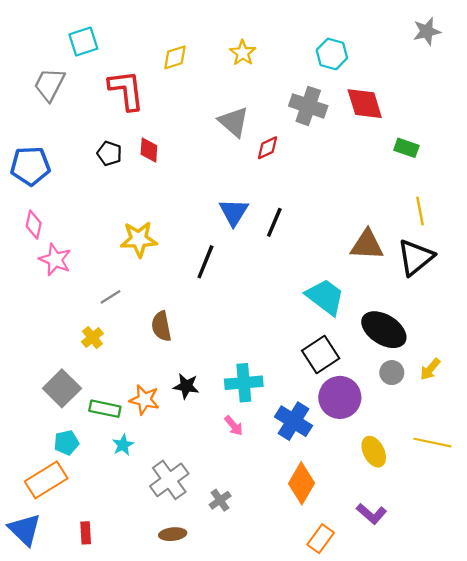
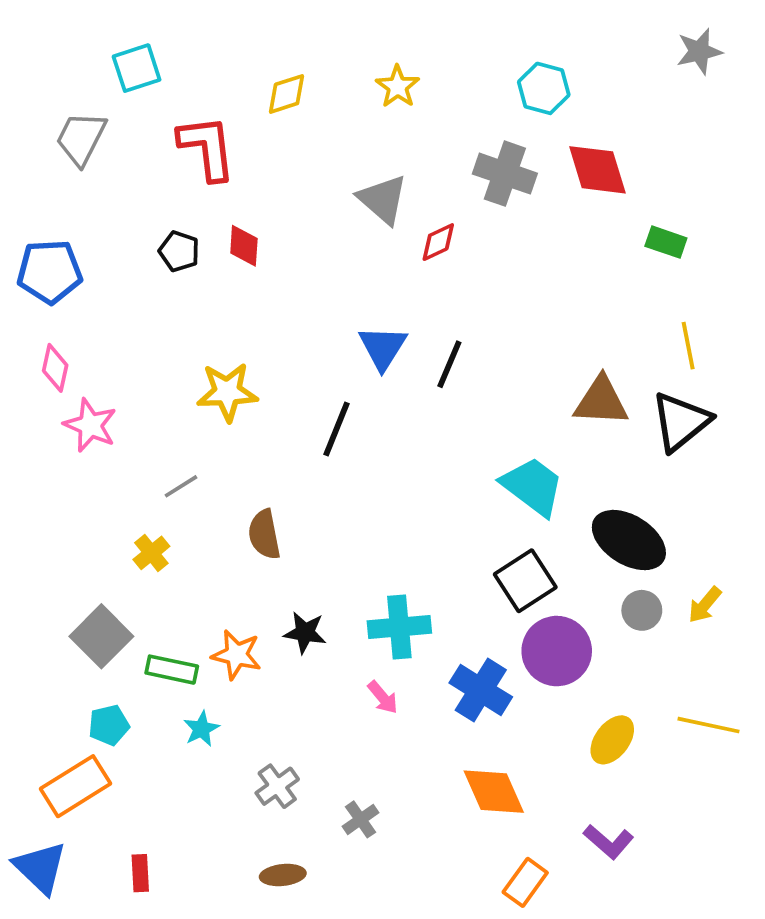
yellow ellipse: (374, 452) -> (612, 740), turned 64
gray cross: (169, 480) -> (277, 786), size x0.7
orange diamond: (301, 483) -> (494, 792), turned -54

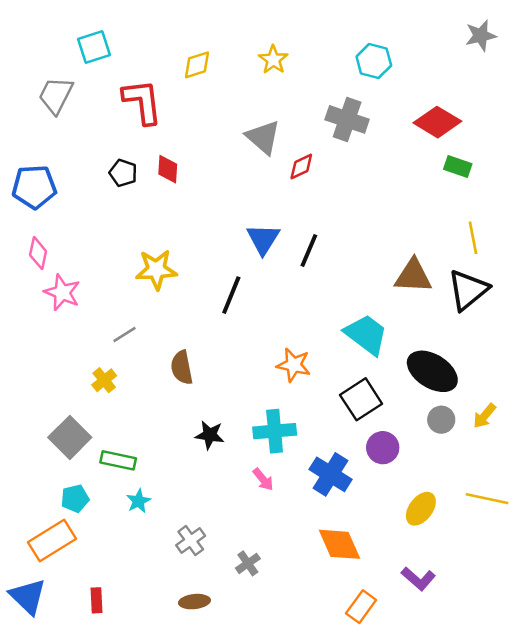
red diamond: (597, 170) -> (437, 122), moved, turned -42
purple circle: (557, 651) -> (383, 448), size x0.7
orange star: (237, 655) -> (294, 365), moved

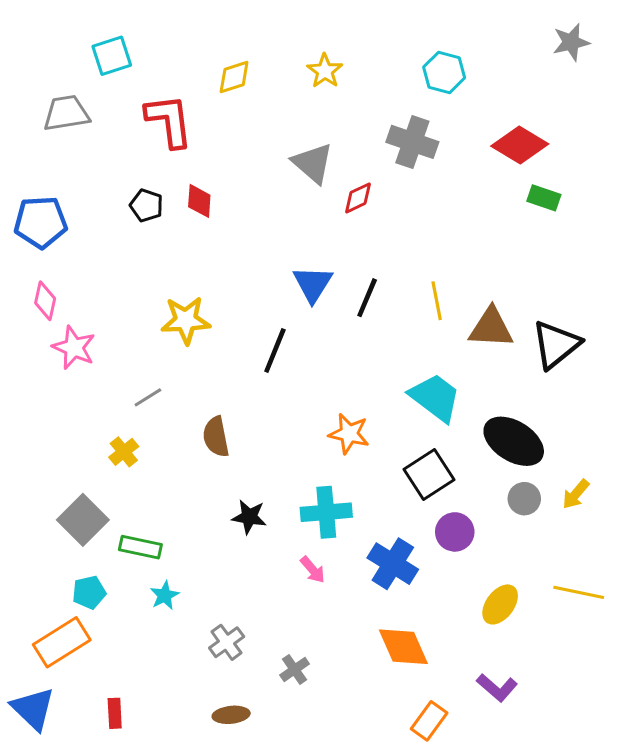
gray trapezoid: (56, 95) -> (66, 113), turned 54
yellow line: (473, 238) -> (437, 301), moved

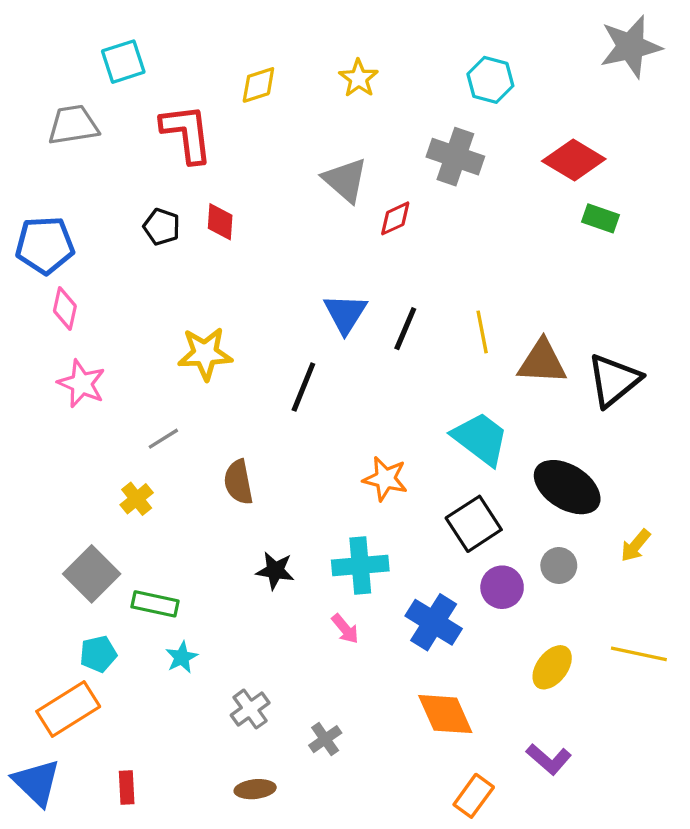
gray star: (571, 42) -> (631, 47), size x1.5
pink diamond: (45, 301) -> (65, 309), moved
gray circle: (524, 499) -> (559, 566), moved

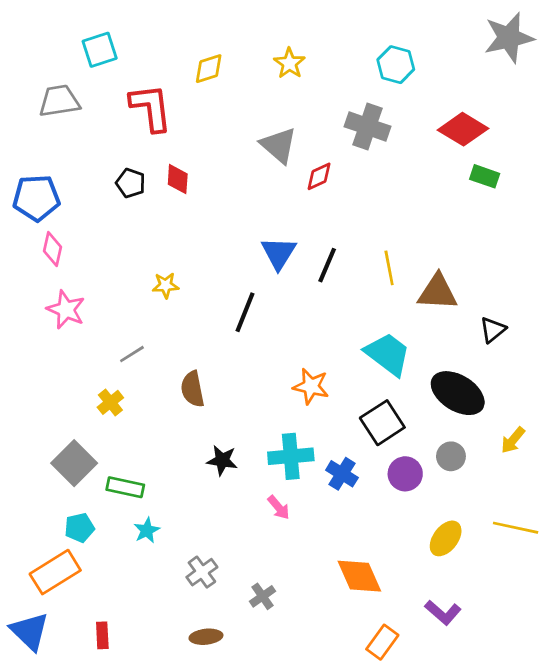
yellow star: (205, 354) -> (166, 285), size x0.6
black triangle: (614, 380) -> (493, 330), moved, size x0.6
blue cross: (434, 622) -> (342, 474), moved, size x0.7

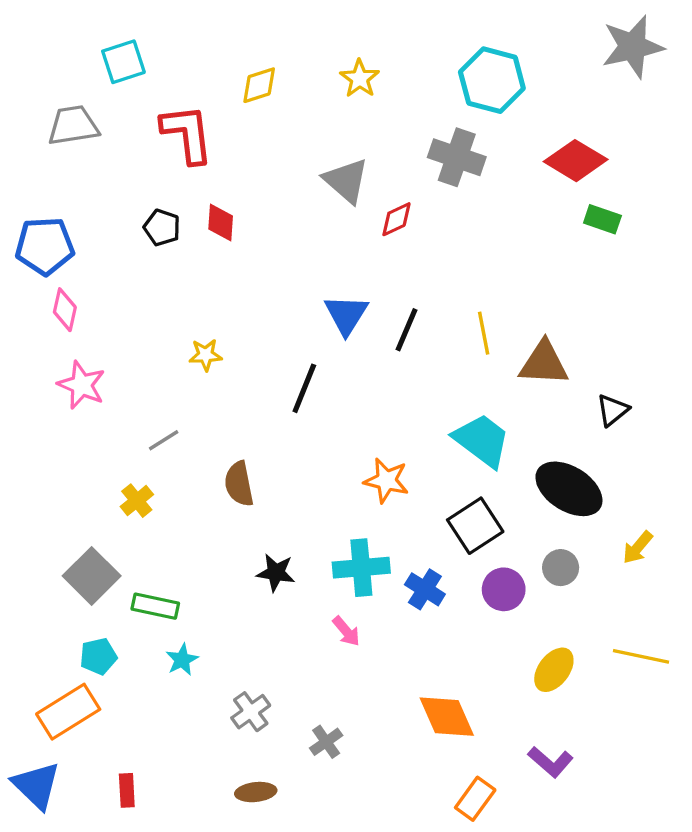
cyan hexagon: (396, 65) -> (492, 80), size x1.4

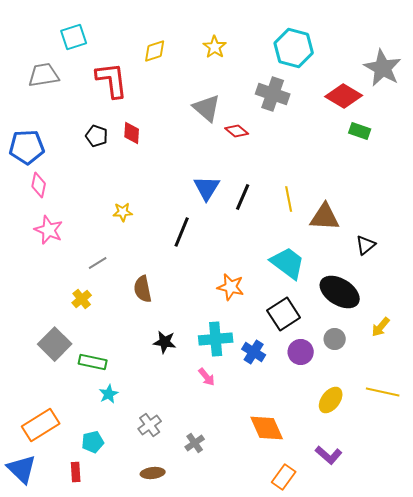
gray star: (633, 47) -> (383, 68), moved, turned -30
red diamond: (396, 219) -> (237, 131), turned 65
cyan pentagon: (98, 656) -> (93, 442), moved

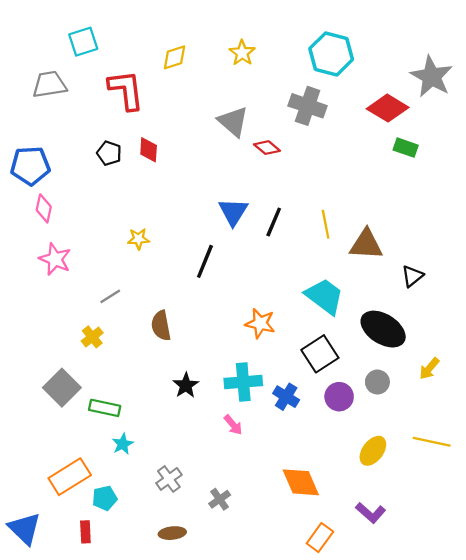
black star: (165, 342) -> (186, 385), turned 30
orange rectangle: (41, 425) -> (70, 477), moved

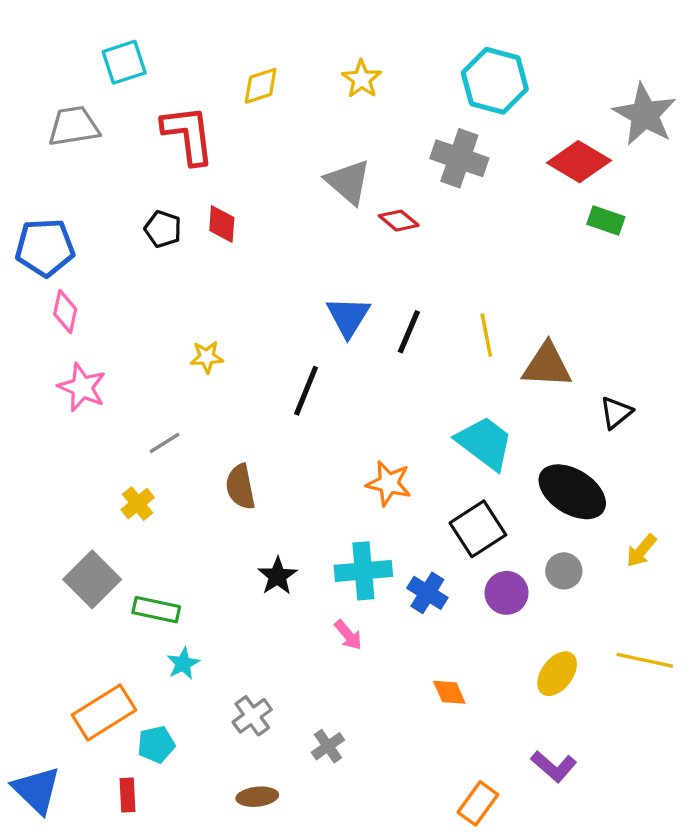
orange diamond: (301, 482) -> (449, 692), moved, size x0.6

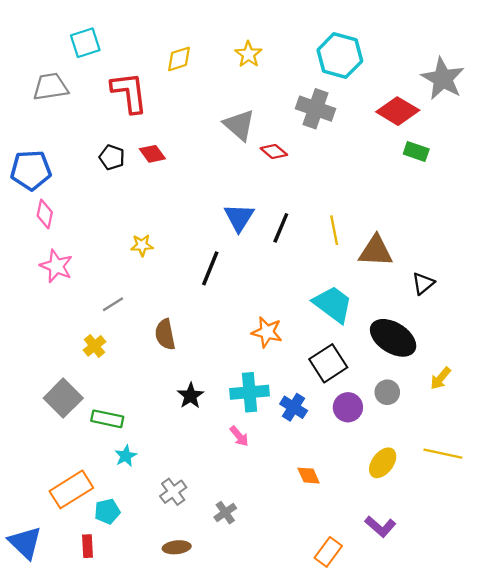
red diamond: (222, 224) -> (152, 154), turned -40

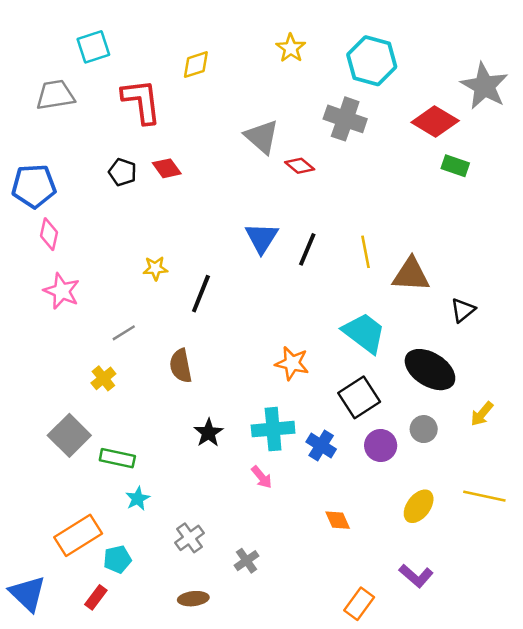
yellow star: (248, 54) -> (291, 48), moved
black line: (210, 268) -> (201, 294), moved
red rectangle: (88, 546) -> (96, 597), turned 40

